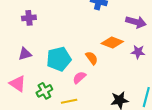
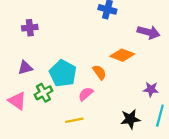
purple star: (138, 52) -> (151, 89), moved
cyan pentagon: (59, 59) -> (63, 73), turned -30
green cross: (44, 91) -> (43, 93), moved

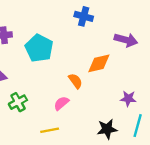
orange diamond: (122, 55) -> (99, 63), turned -35
cyan pentagon: (63, 73) -> (39, 48), moved

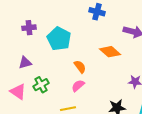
orange diamond: (99, 63) -> (110, 52), turned 55
orange semicircle: (75, 81) -> (80, 67), moved

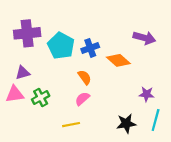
blue cross: (97, 12) -> (90, 48), moved, turned -35
purple cross: (29, 28) -> (27, 33), size x1.6
pink triangle: (18, 92) -> (15, 94), moved, turned -42

